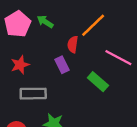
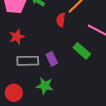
purple rectangle: (62, 65) -> (52, 59), moved

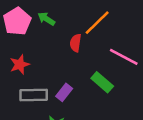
purple rectangle: (52, 59) -> (64, 92), turned 64

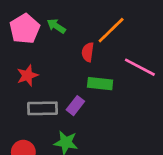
green rectangle: (102, 82) -> (100, 84), moved, turned -35

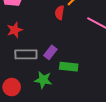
green rectangle: (100, 84) -> (69, 67), moved

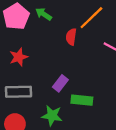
gray rectangle: (26, 54) -> (19, 92), moved

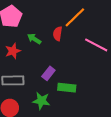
green arrow: (44, 14) -> (34, 39), moved

